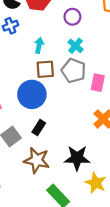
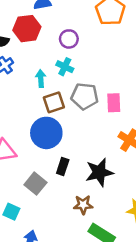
cyan cross: (76, 46) -> (65, 67), moved
black star: (77, 158) -> (99, 172), moved
brown star: (37, 160) -> (83, 205), moved, size x0.7

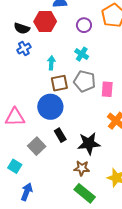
purple circle: (69, 39) -> (84, 25), moved
cyan cross: (65, 67) -> (82, 54), moved
black rectangle: (63, 167) -> (60, 135), turned -56
brown star: (83, 205) -> (82, 168), moved

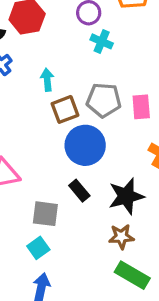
cyan cross: (82, 54) -> (102, 41), moved
blue circle: (50, 107) -> (85, 145), moved
gray square: (37, 146) -> (45, 214), turned -30
cyan square: (15, 166) -> (38, 248), moved, turned 32

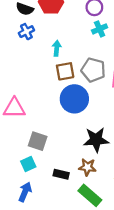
cyan cross: (102, 41) -> (100, 29), turned 32
black rectangle: (79, 191) -> (61, 174), moved, turned -48

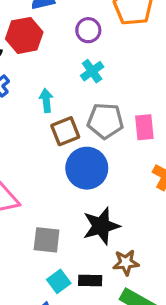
cyan cross: (100, 29) -> (92, 71), moved
black star: (96, 140) -> (101, 226), moved
cyan square: (28, 164) -> (59, 281), moved

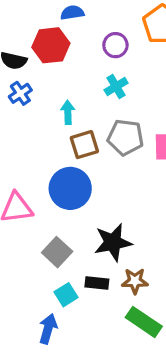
blue circle: (87, 168) -> (70, 188), moved
gray square: (47, 240) -> (57, 252), turned 32
black rectangle: (90, 281) -> (97, 283), moved

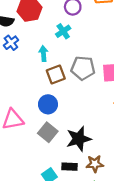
cyan cross: (116, 87) -> (63, 31), moved
blue circle: (70, 188) -> (48, 104), size x0.7
gray square: (57, 252) -> (48, 132), moved

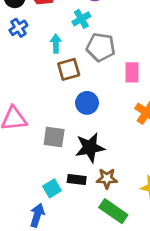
gray pentagon: (83, 68) -> (101, 47), moved
blue circle: (48, 104) -> (87, 103), moved
gray square: (48, 132) -> (54, 137), turned -36

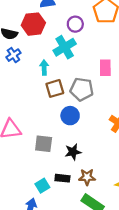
cyan cross: (81, 19) -> (65, 47), size x1.5
gray pentagon: (101, 47) -> (82, 89), moved
pink rectangle: (132, 72) -> (105, 68), moved
black star: (90, 148) -> (73, 152), size x0.7

